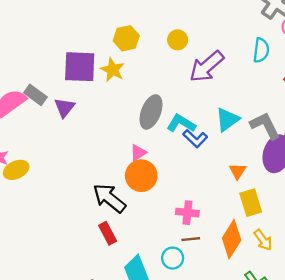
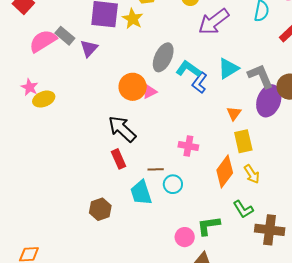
blue L-shape: (195, 139) -> (200, 83), turned 80
orange circle: (141, 176) -> (133, 87), moved
brown line: (191, 239) -> (156, 169), moved

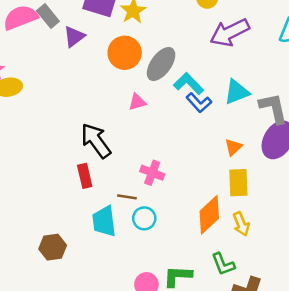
blue L-shape: (200, 83) -> (199, 103), turned -90
orange circle: (133, 87) -> (125, 53), moved
pink cross: (188, 146) -> (152, 173), moved
brown hexagon: (100, 209) -> (53, 247), moved

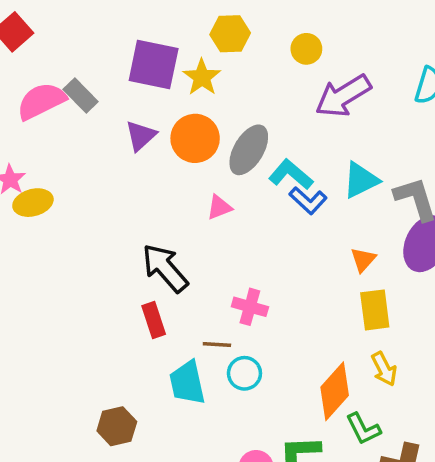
purple triangle: (74, 37) -> (141, 136), moved
orange diamond: (209, 215) -> (335, 391), moved

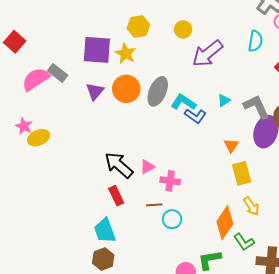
cyan triangle: (361, 180) -> (224, 100), size x0.6
pink triangle: (219, 207) -> (147, 167), moved
cyan trapezoid: (187, 383) -> (105, 231), moved

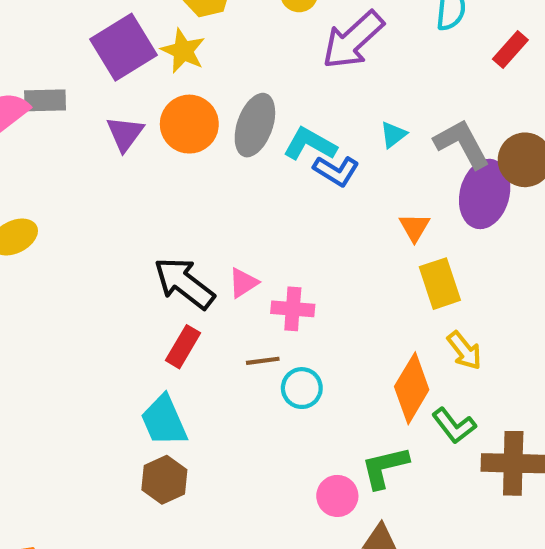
purple square: (97, 50) -> (124, 47), turned -32
gray rectangle: (58, 73) -> (45, 100), turned -36
red rectangle: (116, 196) -> (183, 347), turned 60

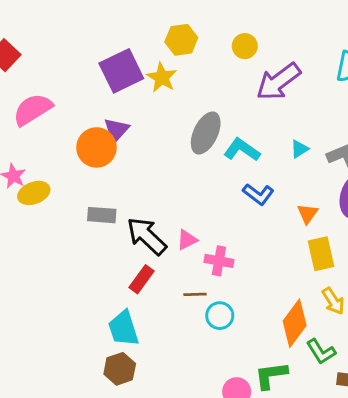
gray rectangle: (45, 100) -> (102, 215), moved
orange circle: (189, 124) -> (96, 147), moved
blue L-shape: (336, 171) -> (258, 194), moved

